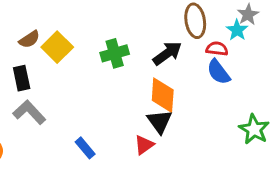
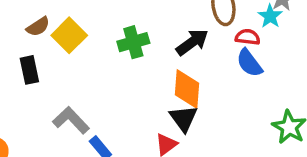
gray L-shape: (29, 112) -> (71, 120), moved

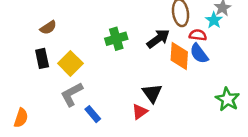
yellow square: (69, 35) -> (70, 63), moved
orange diamond: (187, 89) -> (179, 56), moved
gray L-shape: (71, 120) -> (72, 94), turned -75

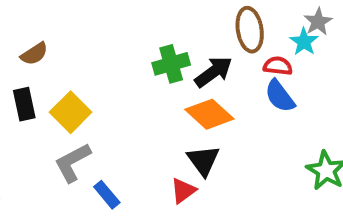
green cross: (116, 39) -> (171, 64), moved
orange diamond: (179, 56) -> (209, 114), moved, turned -52

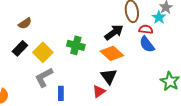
green cross: (171, 64) -> (76, 45), moved, turned 30
black rectangle: (24, 104) -> (20, 48), turned 56
blue rectangle: (107, 195) -> (61, 93), turned 40

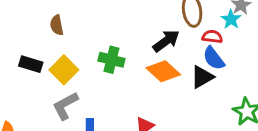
brown semicircle: (25, 23) -> (57, 25), moved, turned 112
black rectangle: (20, 48) -> (31, 64), turned 63
black triangle: (109, 76) -> (202, 77), moved, turned 36

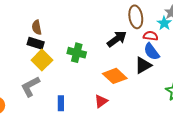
black rectangle: (31, 64) -> (36, 43), moved
orange diamond: (163, 71) -> (115, 76), moved
gray L-shape: (65, 106) -> (30, 86), moved

